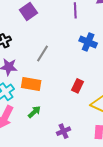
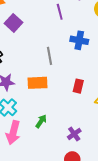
gray line: (42, 53) -> (49, 56), moved, turned -30
orange rectangle: (31, 84) -> (37, 83), moved

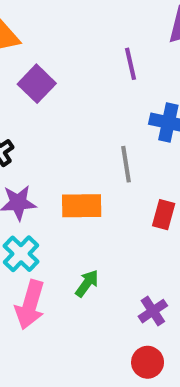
gray line: (49, 56) -> (126, 164), moved

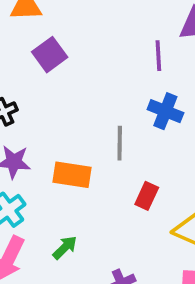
purple line: (131, 64) -> (158, 56), moved

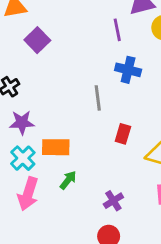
orange rectangle: (72, 175) -> (56, 147), moved

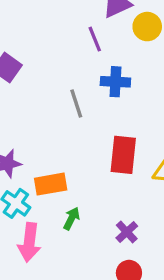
gray line: (98, 98) -> (76, 103), moved
red rectangle: (123, 134) -> (123, 155), size x1.6

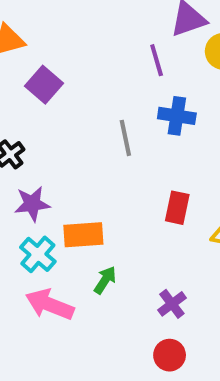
red rectangle: (123, 155) -> (177, 208), size x0.7
pink arrow: (29, 242) -> (50, 305), turned 99

